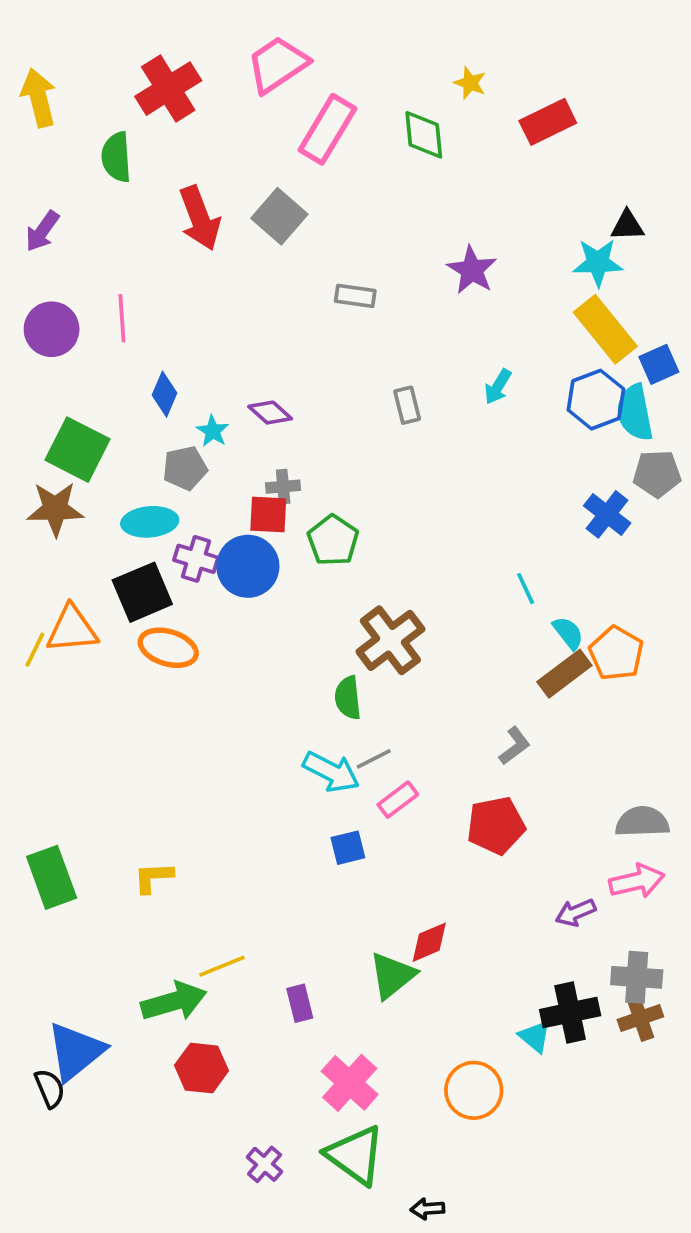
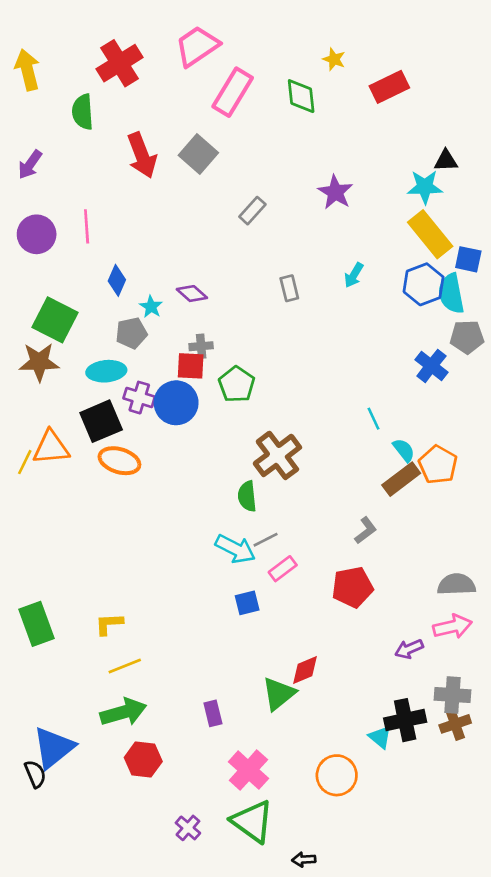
gray rectangle: (355, 296) -> (252, 211), turned -56
blue square: (659, 364) -> (468, 259), turned 36
yellow line: (222, 966) -> (125, 666), moved

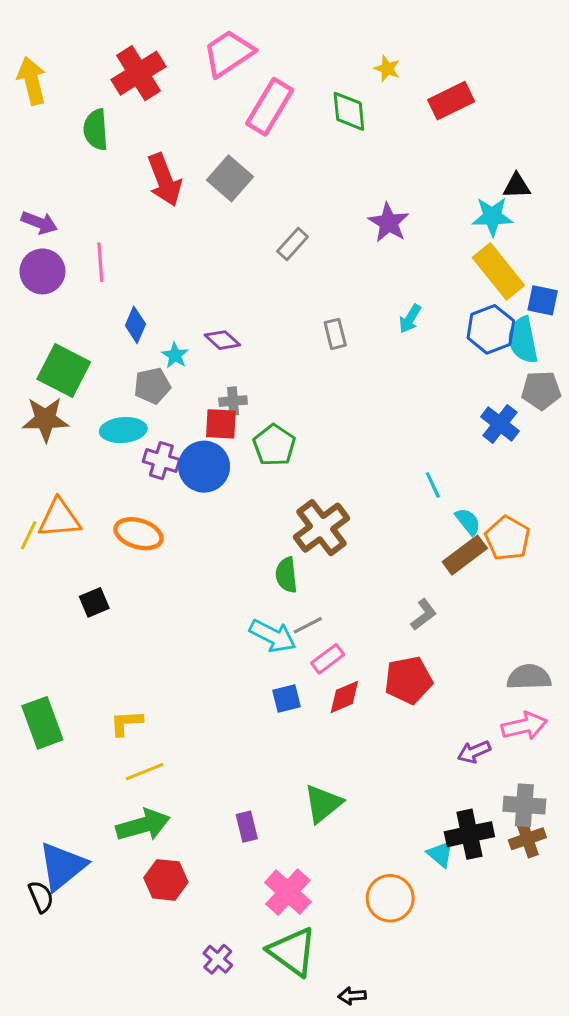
purple arrow: (30, 165) -> (39, 223), moved, turned -104
black square: (101, 421) -> (94, 602), moved, size x0.6
red diamond: (305, 670) -> (344, 697), moved

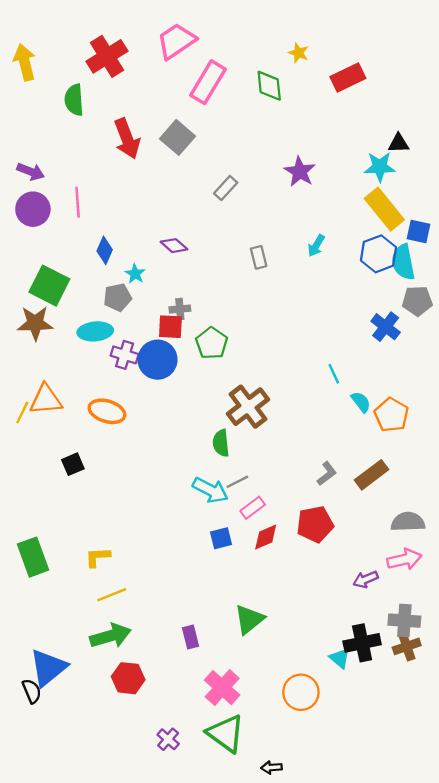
purple diamond: (222, 340) -> (174, 246), moved
brown rectangle: (465, 555) -> (371, 475), moved

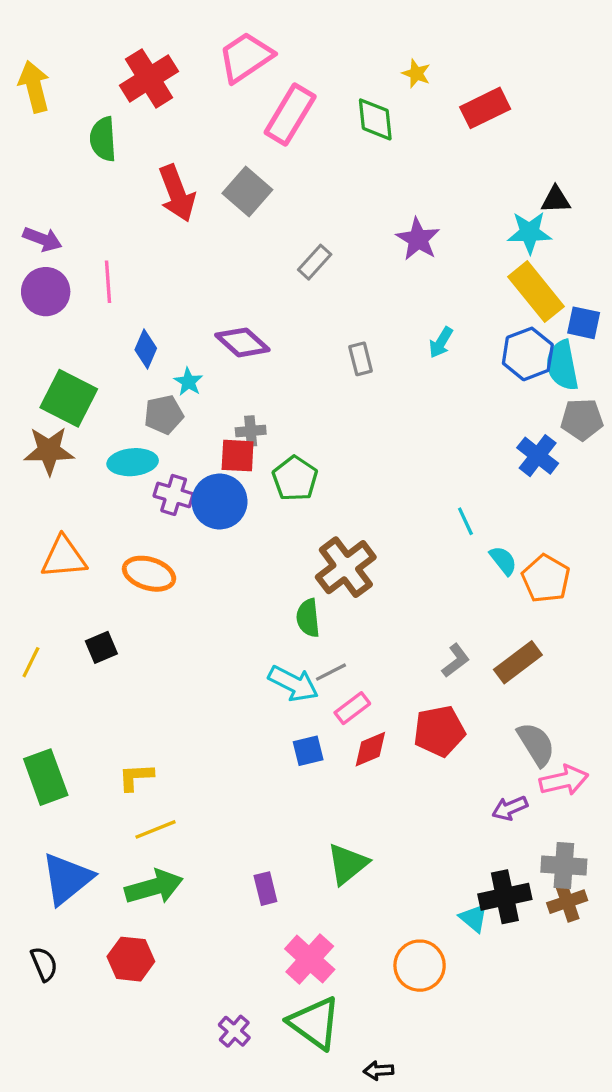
purple diamond: (174, 246) -> (242, 342), size x1.4
yellow line: (22, 413) -> (31, 662), moved
gray semicircle: (408, 522) -> (536, 744), moved, turned 60
blue triangle: (48, 668) -> (67, 879), moved
red hexagon: (128, 678) -> (131, 959), moved

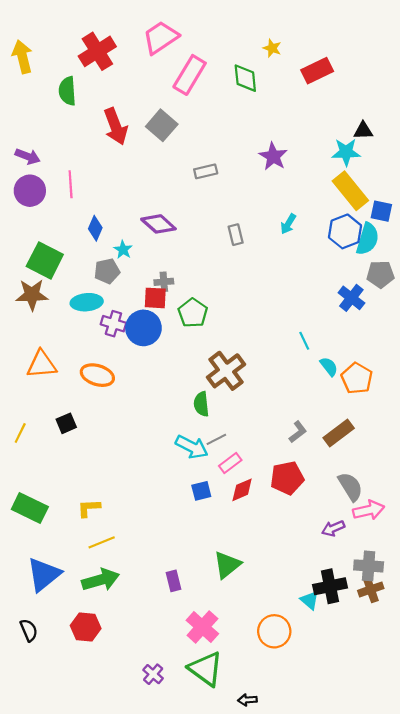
gray rectangle: (315, 262) -> (206, 171), turned 35
cyan semicircle: (562, 365) -> (368, 239), turned -152
green rectangle: (46, 777) -> (30, 508), turned -44

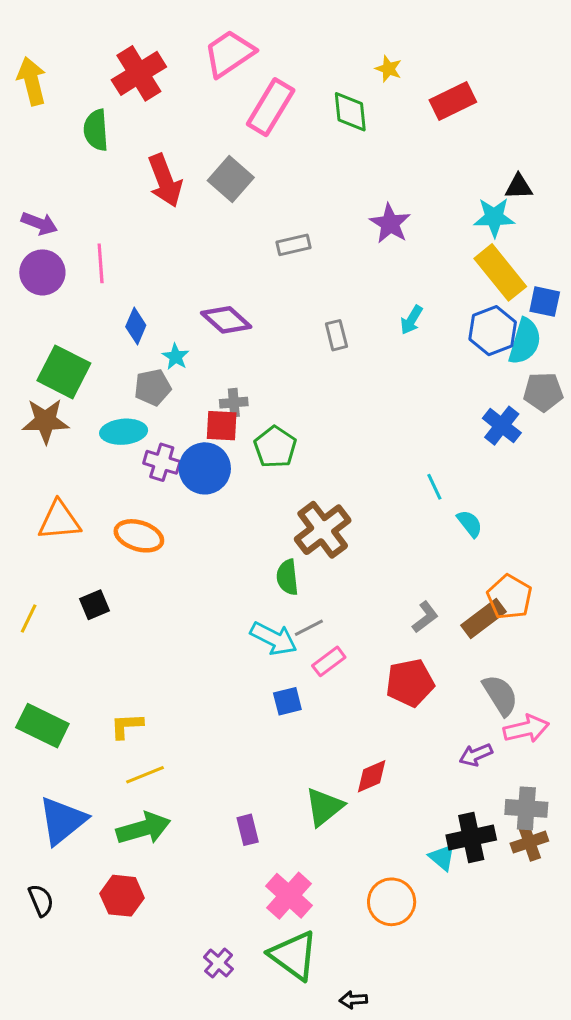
orange pentagon: (357, 378) -> (509, 597), moved
red diamond: (242, 490) -> (372, 776), moved

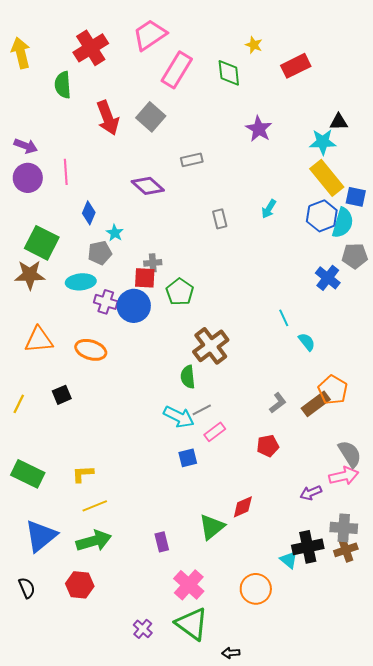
purple star: (390, 223) -> (259, 129), moved
purple diamond: (226, 320) -> (148, 186), moved
red pentagon: (410, 683) -> (268, 446), size x0.7
gray semicircle: (500, 695) -> (350, 454), moved

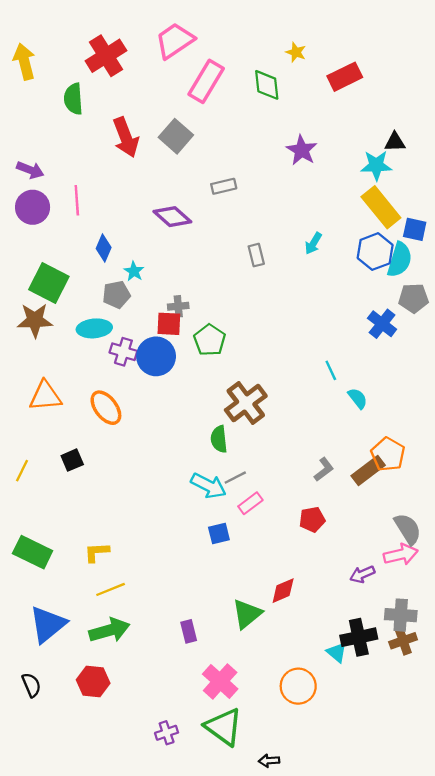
orange ellipse: (91, 350) -> (106, 408), turned 36
purple cross: (143, 629) -> (167, 733), turned 30

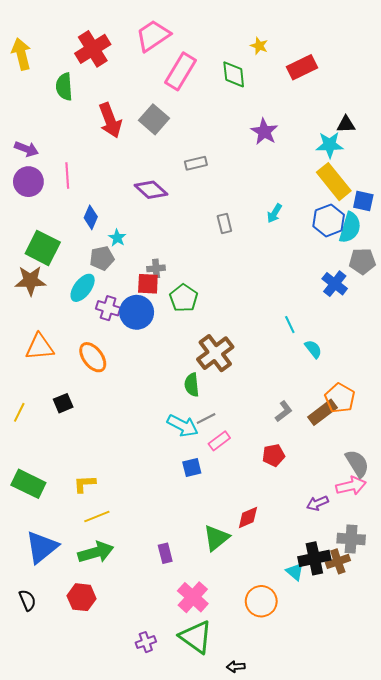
cyan ellipse: (94, 328) -> (83, 288), turned -48
brown cross: (403, 641) -> (338, 561), moved

